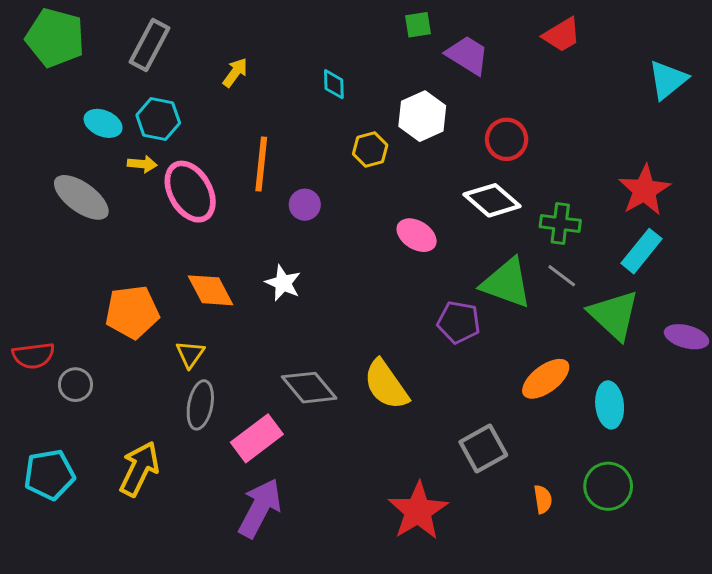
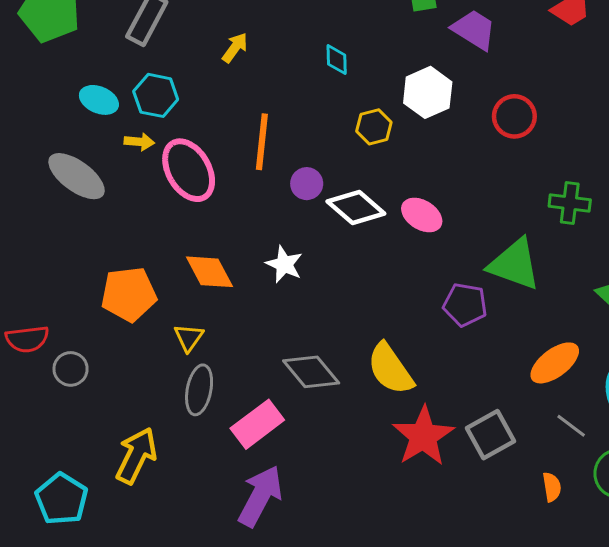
white diamond: (492, 200) -> (356, 208), moved
gray line: (562, 276) -> (571, 426), moved
cyan pentagon: (49, 475) -> (62, 499), moved, turned -30
red star: (418, 511) -> (423, 436), moved

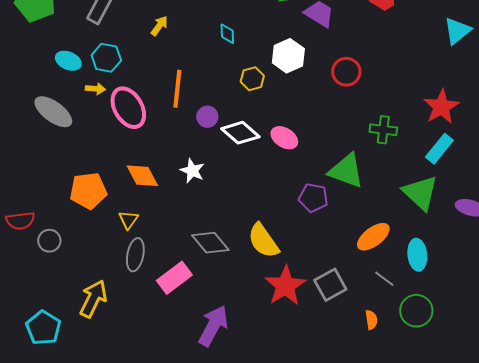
purple arrow: (260, 496) -> (213, 326), moved

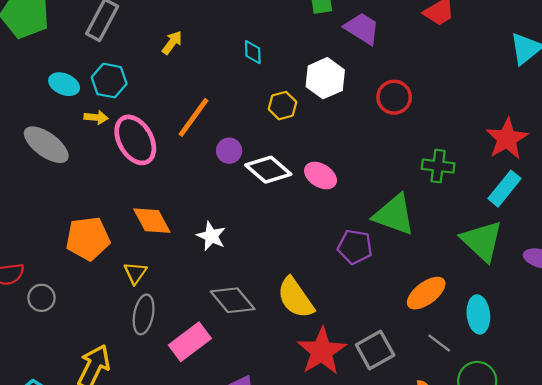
orange line: (177, 89) -> (193, 117), turned 30
white star: (192, 171) -> (211, 236), moved

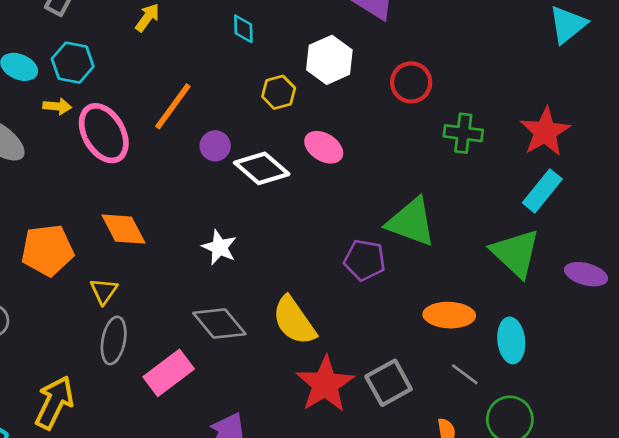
green cross: (438, 166) -> (463, 133), moved
pink ellipse: (320, 176) -> (324, 147), moved
white star: (211, 236) -> (219, 247), moved
orange ellipse: (426, 293) -> (449, 315), turned 39

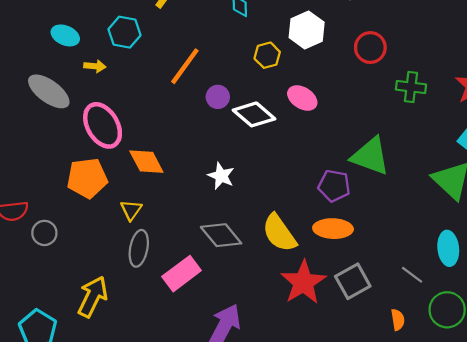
cyan hexagon: (73, 63) -> (125, 32), moved
pink ellipse: (104, 133) -> (103, 125), moved
orange ellipse: (449, 315) -> (333, 229), moved

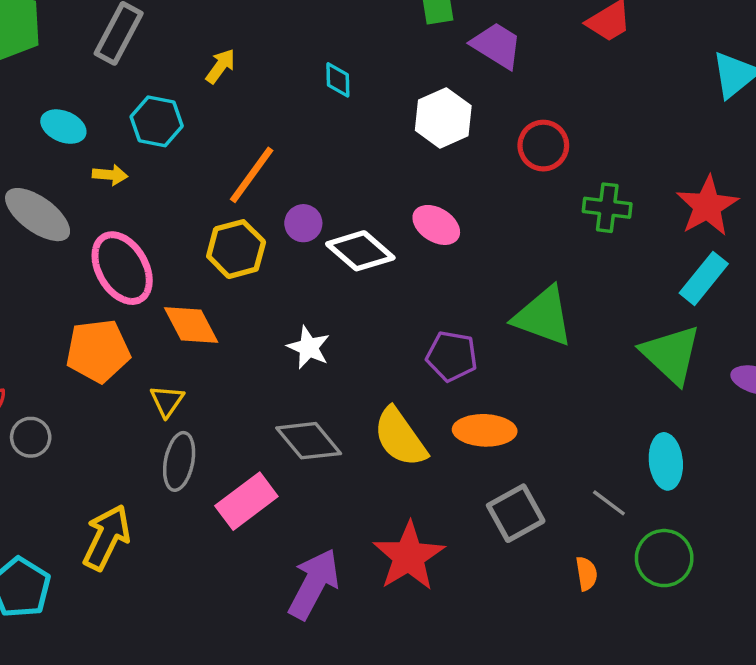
yellow hexagon: (267, 55) -> (236, 249), moved, size x1.4
purple pentagon: (334, 186) -> (452, 356), moved
red star: (303, 282) -> (409, 556), moved

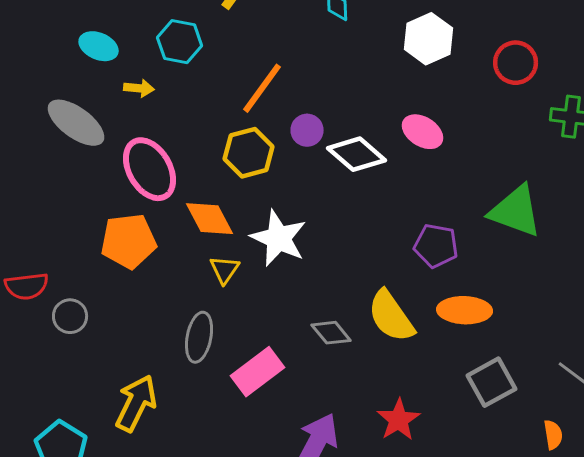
white star: (309, 347) -> (279, 238), moved, size x1.5
yellow triangle: (167, 401) -> (225, 270), moved
gray diamond: (309, 441) -> (331, 333), moved, size x0.7
red star: (409, 556) -> (399, 420), size x0.7

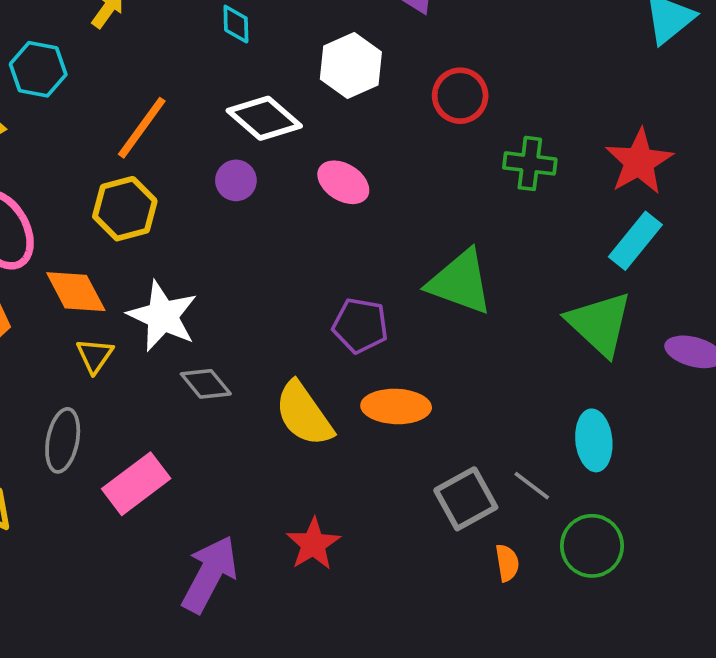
purple circle: (307, 130) -> (236, 180), moved
white diamond: (357, 154) -> (264, 118), moved
gray diamond: (331, 333) -> (206, 384), moved
gray square: (492, 382) -> (466, 499), moved

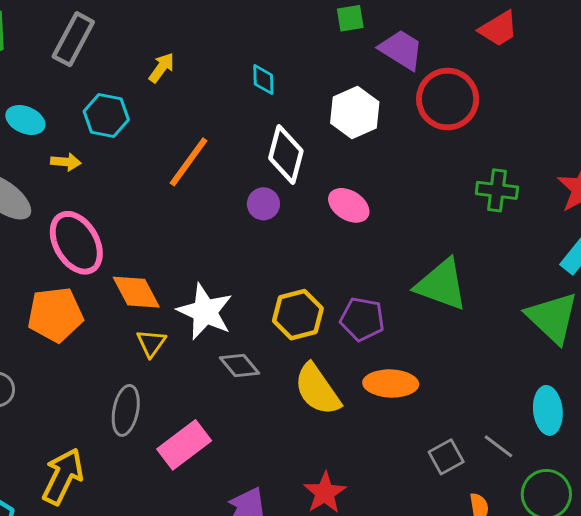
red circle: (460, 96) -> (448, 99), moved, size x1.4
white diamond: (264, 118) -> (286, 154), turned 64
yellow hexagon: (125, 209) -> (298, 315), moved
gray square: (466, 499) -> (446, 457), size x0.7

